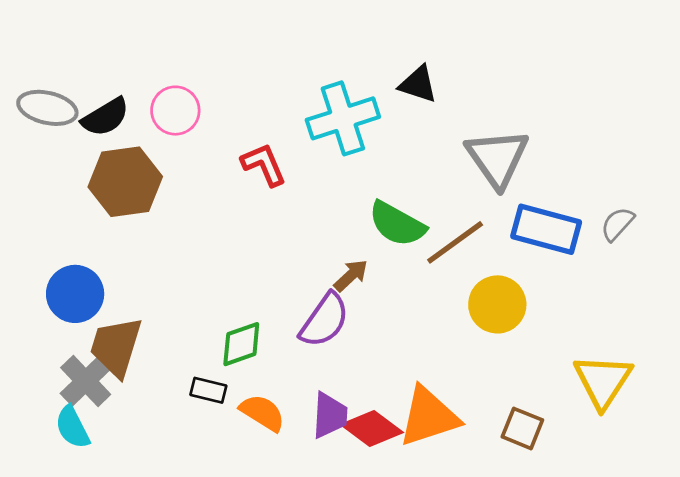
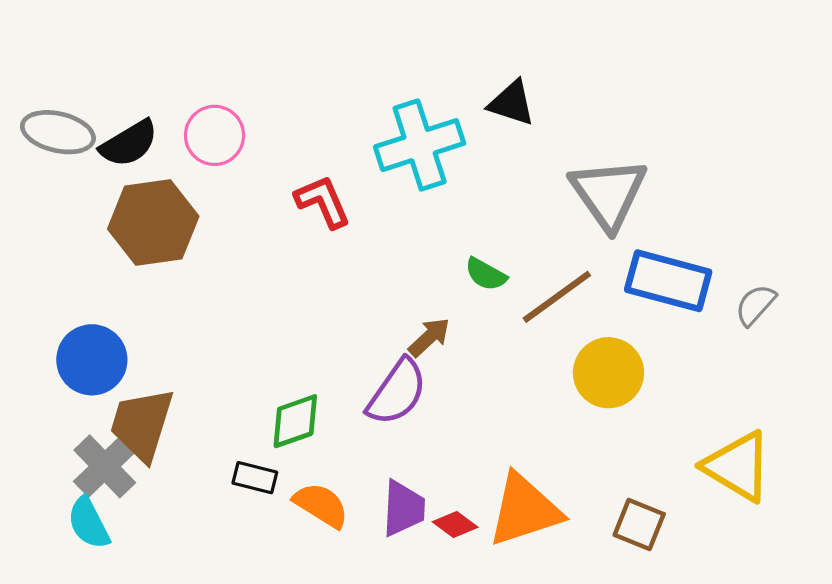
green semicircle: (397, 224) -> (486, 274), size x0.6
gray semicircle: (617, 224) -> (755, 305), moved
yellow triangle: (603, 381) -> (738, 466), turned -32
red diamond: (372, 428) -> (455, 524), size x0.6

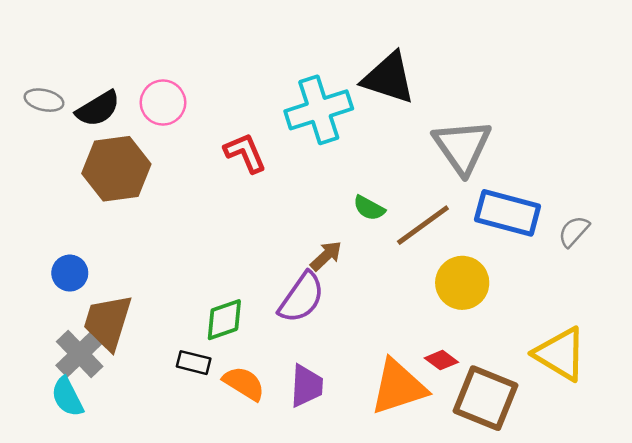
black triangle: (512, 103) -> (389, 78), size x1.5
gray ellipse: (58, 132) -> (44, 100), size x0.7
blue circle: (92, 360) -> (70, 273), size x0.7
red diamond: (455, 524) -> (441, 360), moved
brown square: (639, 524) -> (486, 398), size x1.6

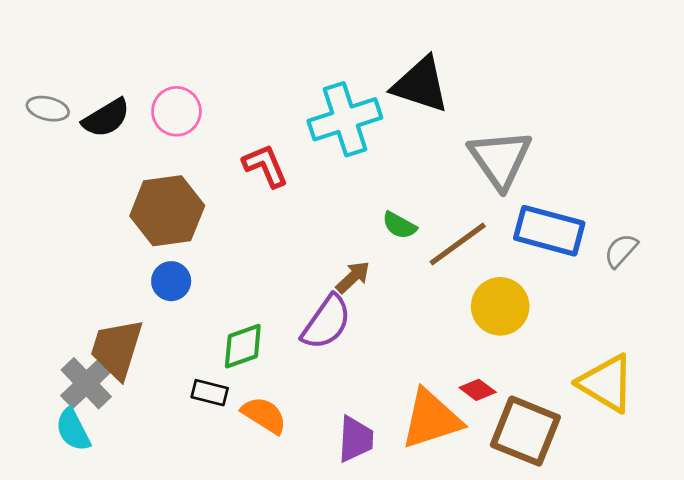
brown hexagon: (116, 169) -> (167, 211), moved
blue circle: (70, 273) -> (171, 281), moved
purple trapezoid: (306, 386) -> (356, 439), moved

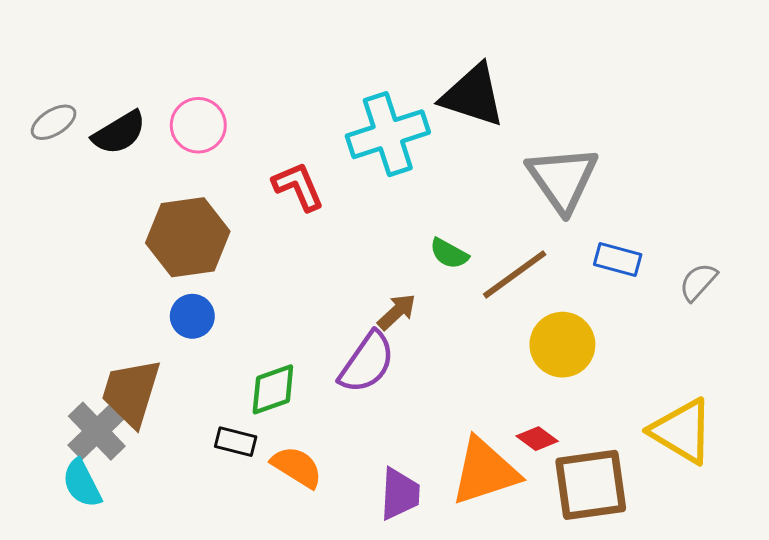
gray ellipse: (48, 109) -> (54, 122), turned -45
blue rectangle: (549, 231) -> (618, 260), size x0.6
brown square: (525, 431) -> (591, 485), turned -30

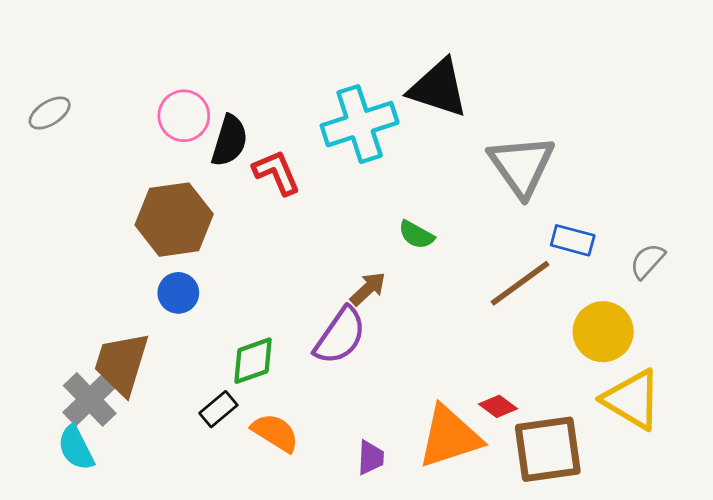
black semicircle: (119, 133) -> (229, 141), moved, turned -42
brown line: (515, 274) -> (520, 283), moved
yellow circle: (562, 345) -> (603, 332), moved
black rectangle: (236, 442) -> (218, 409), turned -54
purple trapezoid: (400, 494) -> (371, 458), size x0.7

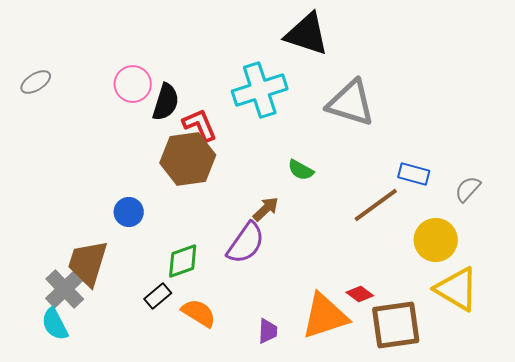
black triangle: (438, 88) -> (307, 34), moved
gray triangle: (521, 166) -> (351, 103), moved, turned -38
brown hexagon: (174, 220) -> (188, 159), moved

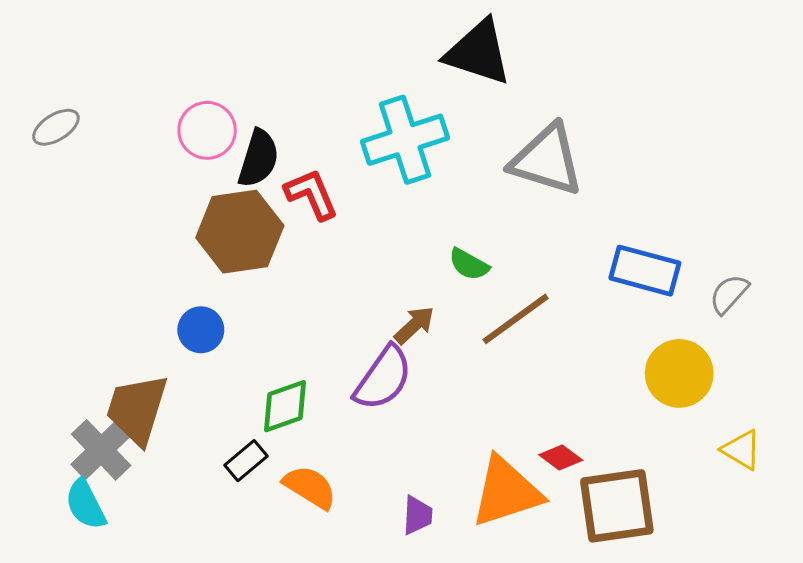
brown hexagon: (188, 159) -> (240, 232), moved
blue rectangle: (414, 174) -> (645, 271), size x1.4
brown line: (376, 205) -> (516, 319), moved
yellow triangle: (457, 289) -> (742, 450), moved, size x0.6

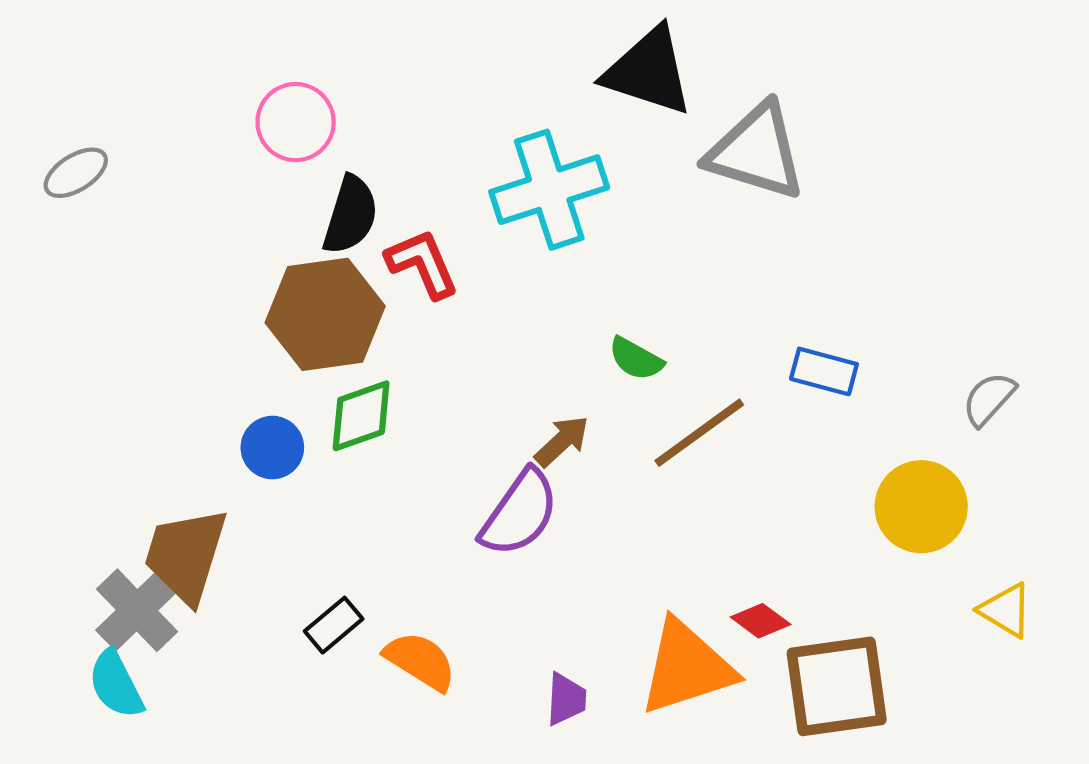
pink circle: (207, 130) -> (296, 122), moved
gray triangle: (547, 160) -> (756, 152), moved
blue rectangle: (645, 271) -> (824, 371), moved, size x0.7
green diamond: (285, 406) -> (361, 416), moved

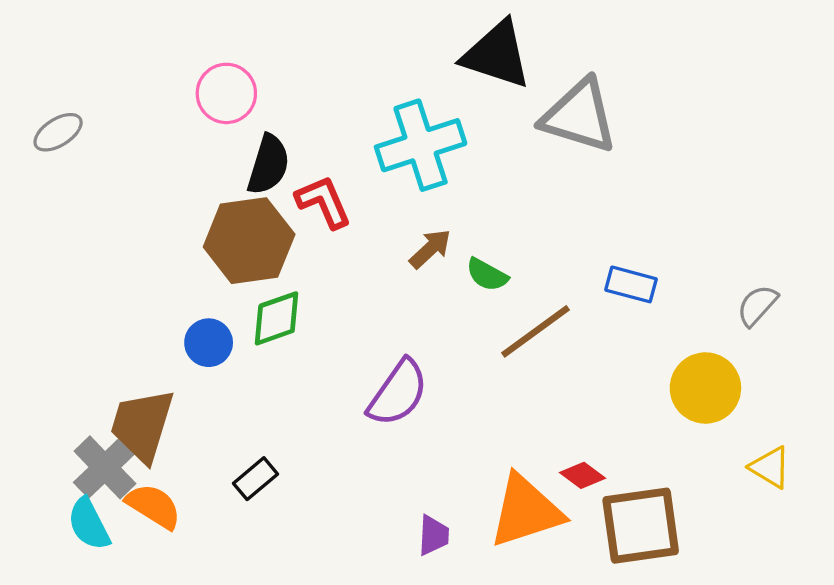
brown arrow: (562, 441) -> (430, 249), moved
orange semicircle: (420, 661) -> (154, 506), moved

